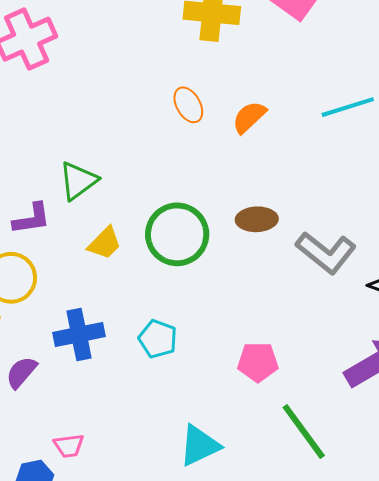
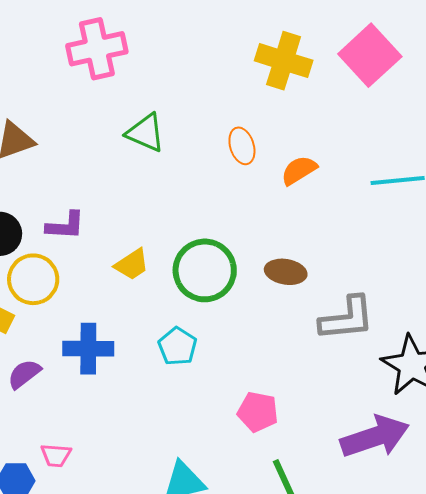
green triangle: (78, 181) -> (145, 133), moved, turned 48
gray L-shape: (326, 253) -> (347, 318), turned -56
cyan pentagon: (158, 339) -> (177, 346), moved

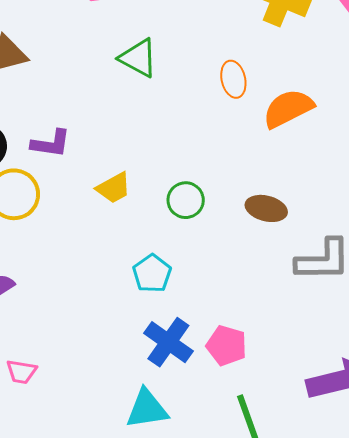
orange semicircle: (299, 170) -> (288, 108), size x1.4
green circle: (205, 270) -> (186, 200), size x0.6
blue cross: (88, 349) -> (168, 342), moved, turned 30

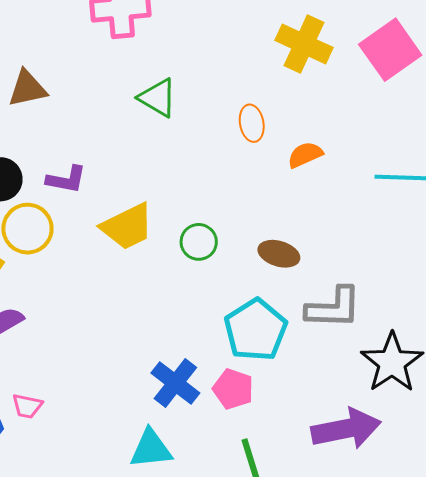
orange semicircle: (288, 108) -> (305, 155), size x0.7
yellow trapezoid: (114, 188) -> (127, 227), size x1.5
cyan pentagon: (152, 273) -> (256, 330), moved, size x1.6

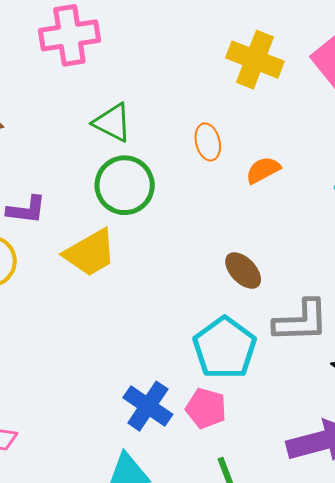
green circle: (199, 242) -> (125, 185), moved, size x1.6
brown ellipse: (279, 254) -> (243, 271), turned 33

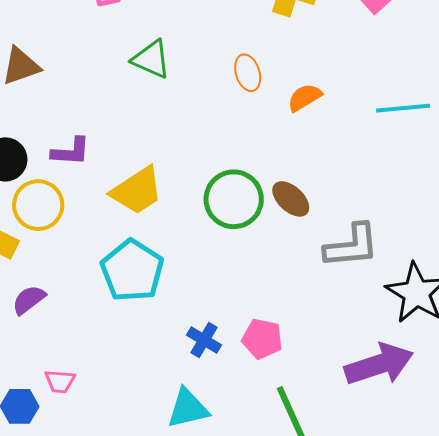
green circle: (125, 185) -> (234, 199), moved
cyan pentagon: (225, 348) -> (132, 271), moved
blue cross: (148, 406) -> (204, 340), size x0.7

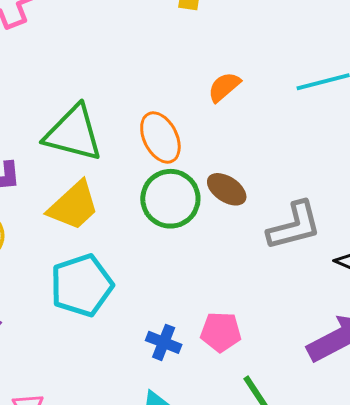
green triangle: (151, 59) -> (73, 133), moved, size x1.5
orange ellipse: (248, 73) -> (160, 137), moved, size x1.4
cyan pentagon: (132, 271) -> (82, 285), turned 30

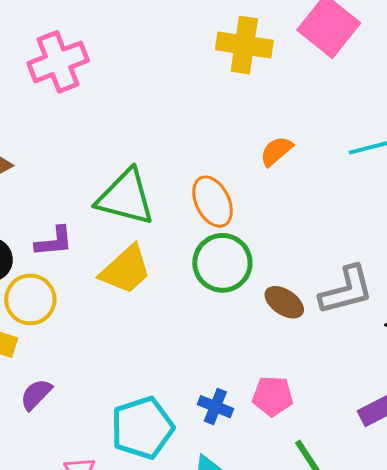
brown ellipse: (227, 189) -> (284, 302), moved
cyan pentagon: (82, 285) -> (142, 428), moved

